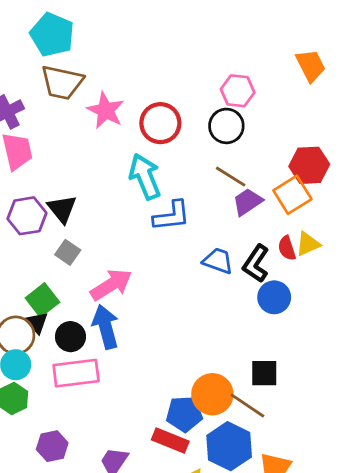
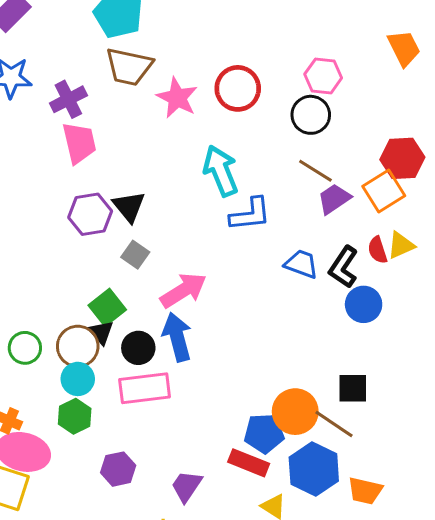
red circle: (160, 123) -> (238, 88), moved

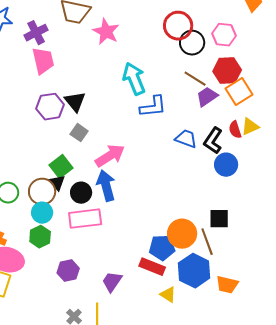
pink hexagon: (323, 76) -> (224, 35), moved
red circle: (238, 88) -> (178, 26), moved
red hexagon: (402, 158) -> (227, 71), moved
brown line: (334, 424) -> (207, 242), turned 36

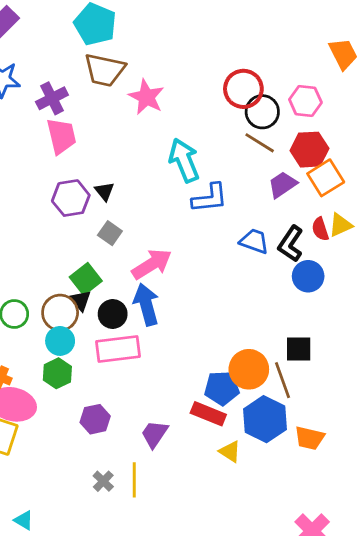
brown line: (195, 79) -> (260, 143), moved
black triangle: (75, 102) -> (105, 191), size x0.7

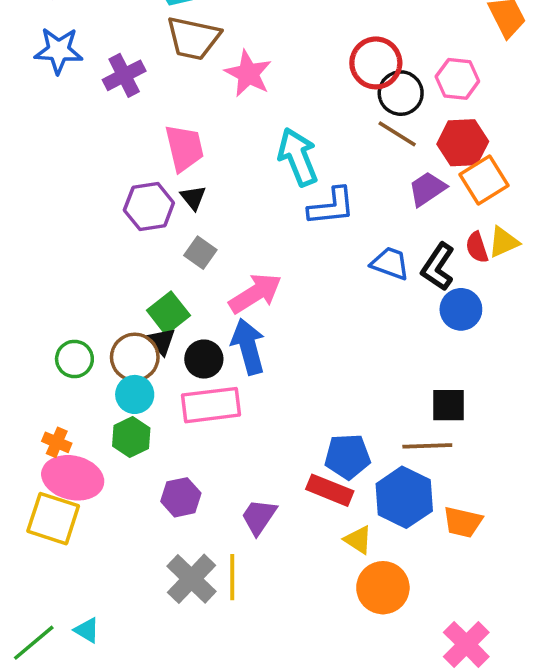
pink trapezoid: (61, 136) -> (184, 148), moved
orange circle: (249, 369) -> (383, 588), moved
brown line: (283, 380) -> (427, 446), turned -72
gray cross: (103, 481) -> (191, 579), size x1.8

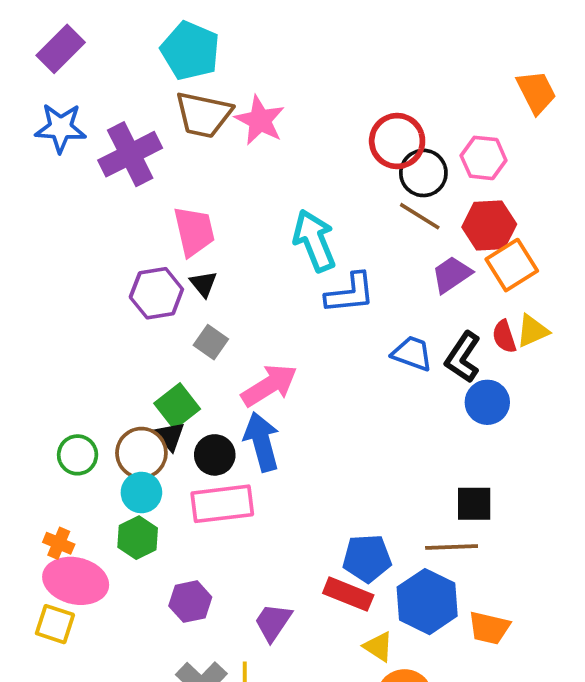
pink star: (248, 74) -> (260, 120), moved
purple cross: (124, 75) -> (130, 154), size x1.4
yellow square: (53, 519) -> (55, 624), size x0.7

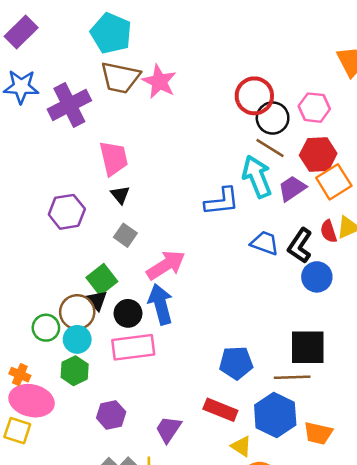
cyan arrow: (314, 241) -> (257, 177), moved
purple hexagon: (156, 293) -> (67, 212), moved
green circle: (78, 455) -> (46, 328), moved
black square: (474, 504) -> (308, 347), size x1.4
blue pentagon: (367, 558) -> (236, 363), moved

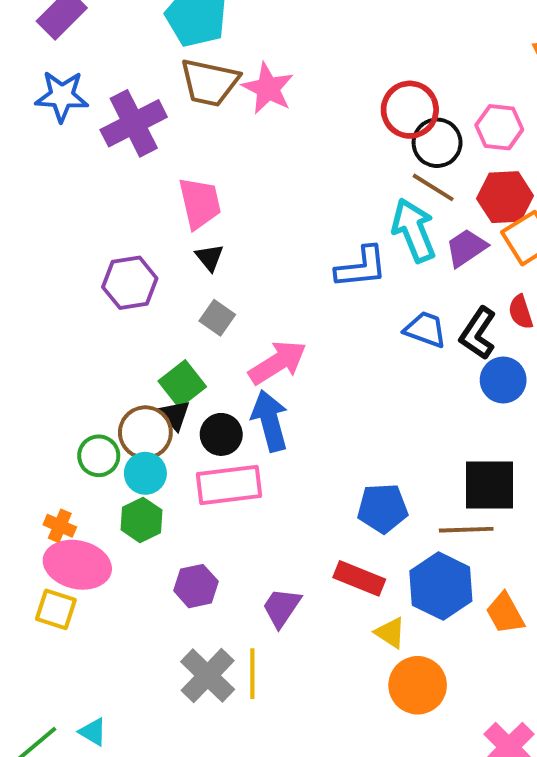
orange trapezoid: (318, 433) -> (505, 613), turned 48

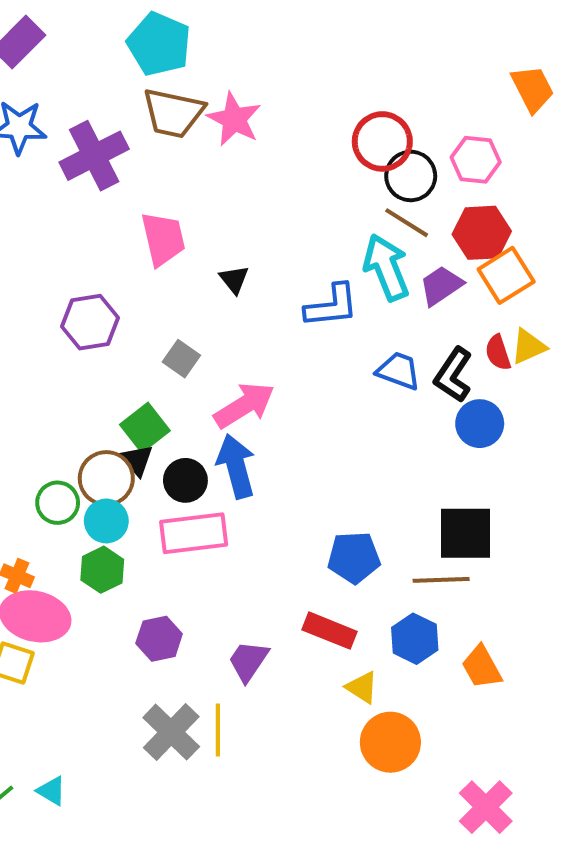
black triangle: (210, 257) -> (234, 279), moved
blue hexagon: (441, 586) -> (415, 639), size x0.7

